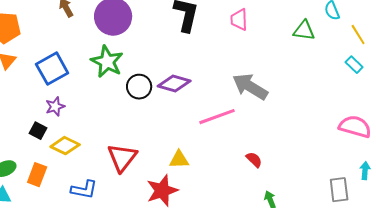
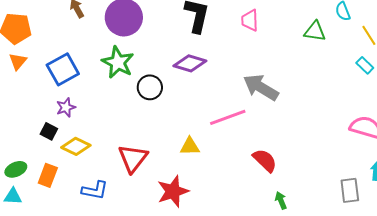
purple diamond: (174, 84) -> (190, 63), moved
yellow triangle: (179, 160) -> (190, 146), moved
red semicircle: (254, 160) -> (265, 160), size x1.5

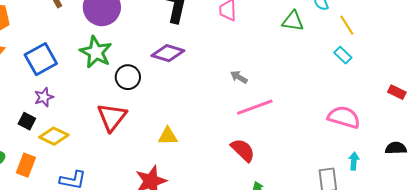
gray arrow: (261, 87) -> (239, 77), size x0.5
pink line: (228, 117) -> (255, 107), moved
red triangle: (133, 158) -> (112, 117), moved

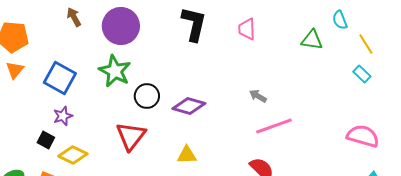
purple diamond: (168, 53) -> (189, 106), moved
blue square: (41, 59) -> (60, 78), turned -32

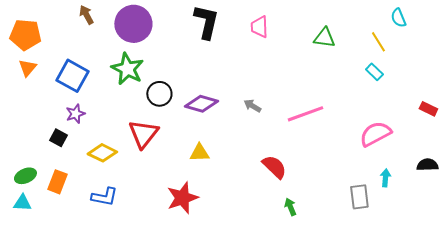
cyan semicircle: (340, 20) -> (398, 18), moved
gray arrow: (258, 96) -> (252, 106), moved
pink line: (274, 126) -> (305, 114), moved
pink semicircle: (363, 136) -> (375, 134), turned -44
yellow diamond: (73, 155) -> (102, 153), moved

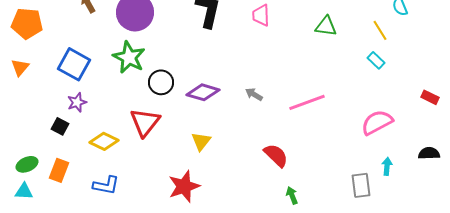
orange triangle: (27, 68) -> (20, 67), moved
yellow triangle: (199, 153) -> (201, 141), turned -50

